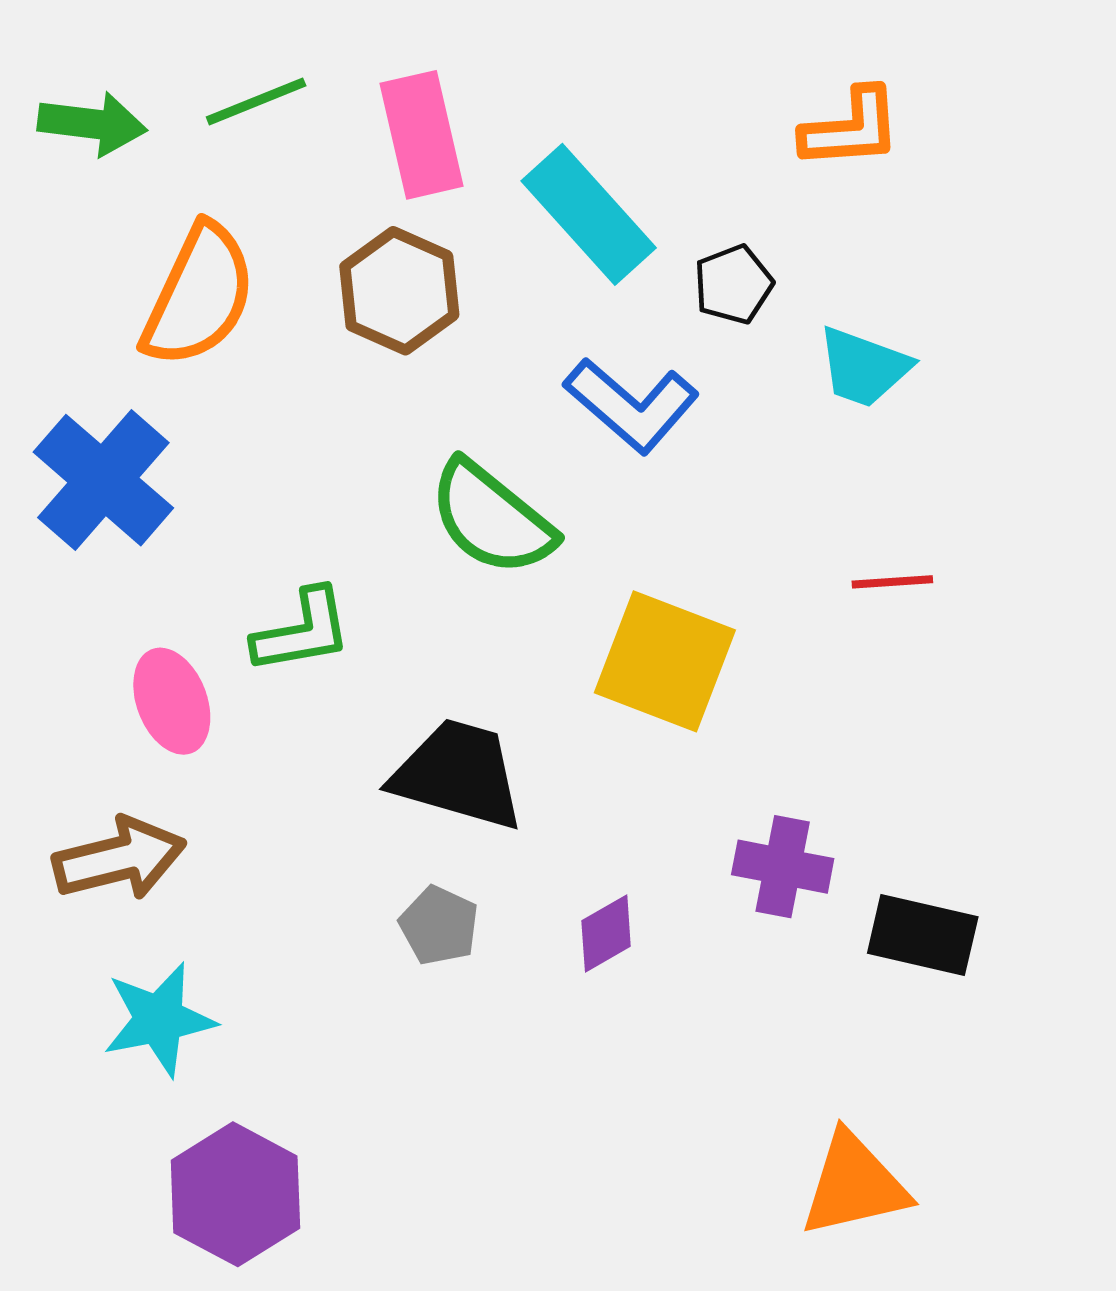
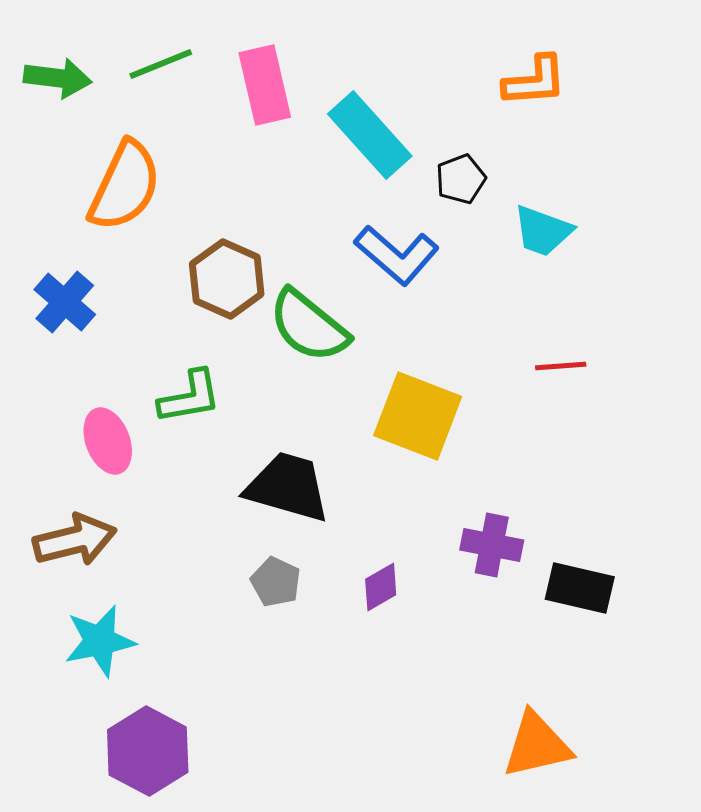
brown hexagon: (399, 291) -> (227, 279), moved
blue cross: (103, 480) -> (65, 302), size x0.7

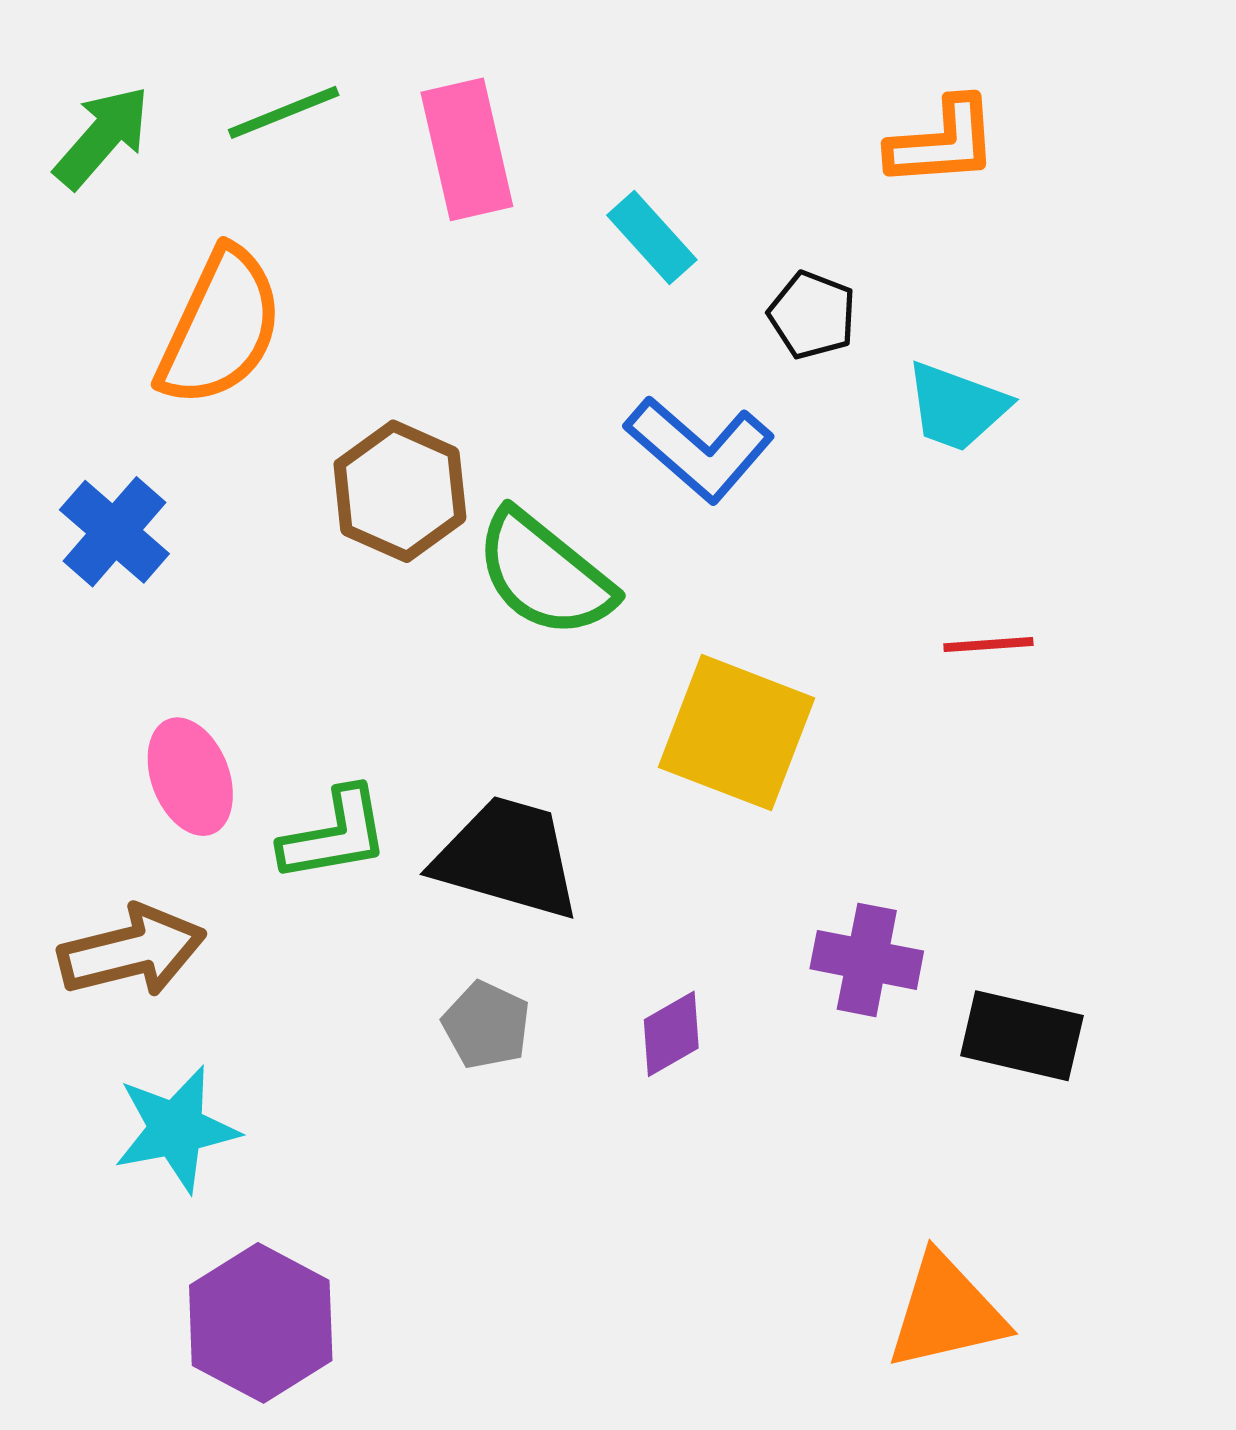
green arrow: (58, 78) -> (102, 137), turned -56
cyan rectangle: (370, 135) -> (652, 237), size x0.6
black pentagon: (461, 179) -> (812, 315), turned -30
green L-shape: (190, 397) -> (335, 835), moved

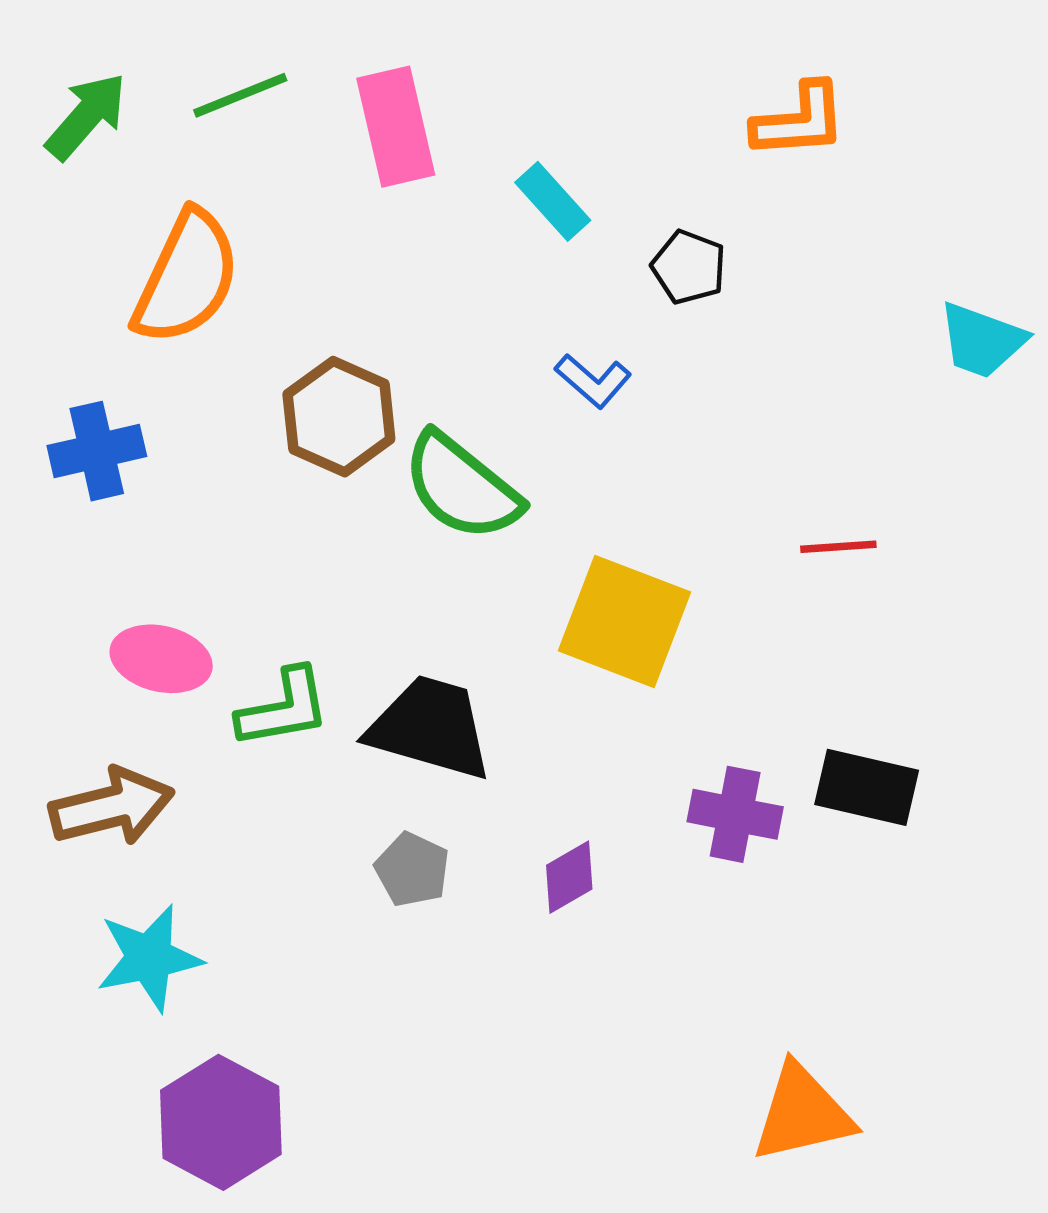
cyan trapezoid: (957, 407) -> (982, 340), moved
blue L-shape: (699, 449) -> (593, 381), size x0.6
blue cross: (114, 532) -> (97, 451), turned 36
pink ellipse: (190, 777) -> (161, 659), turned -56
black rectangle: (1022, 1036) -> (867, 787), moved

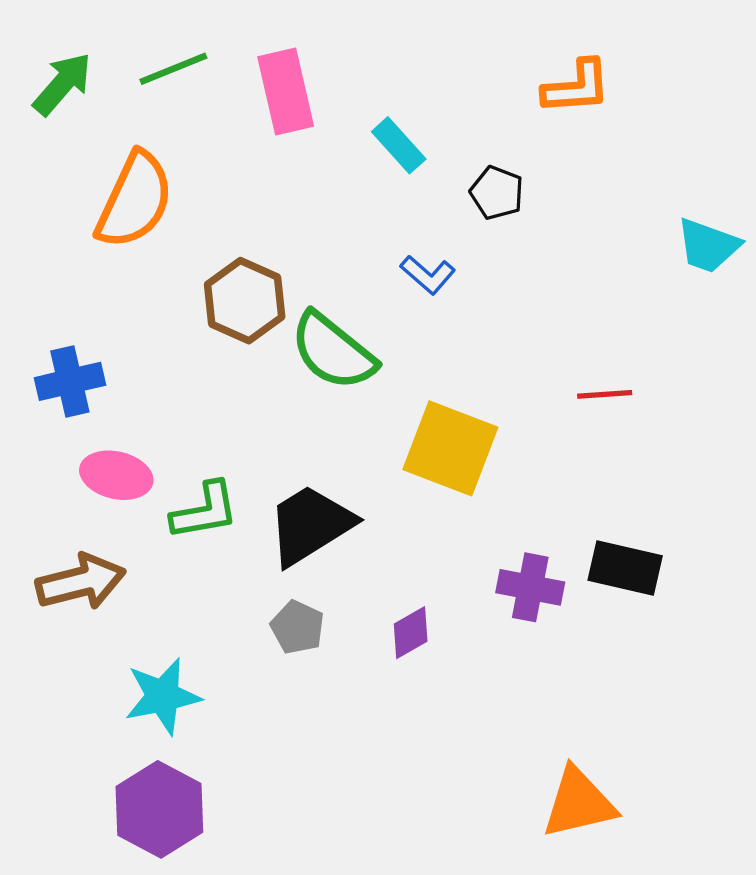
blue cross: (97, 451) -> (70, 381), moved
black trapezoid: (430, 728) -> (310, 525), turned -48
cyan star: (149, 958) -> (163, 696), moved

